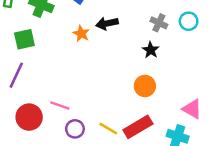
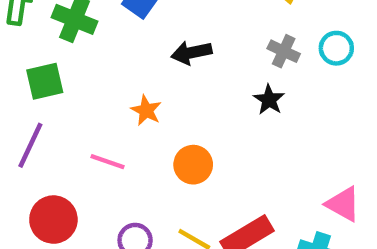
orange star: (81, 34) -> (146, 110), moved
orange circle: (145, 86) -> (193, 165), moved
pink line: (60, 106) -> (107, 162), moved

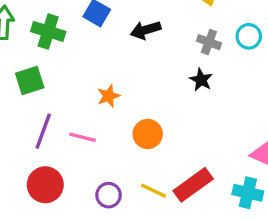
black arrow: (191, 53) -> (146, 30), moved
orange star: (146, 110) -> (109, 96), turned 30
purple line: (30, 145) -> (43, 131), moved

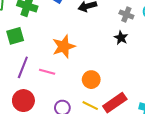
orange star: (109, 96) -> (64, 47), size x1.6
orange circle: (148, 134) -> (91, 80), moved

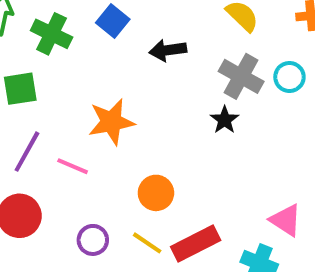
gray cross: (126, 14) -> (241, 76), size x1.5

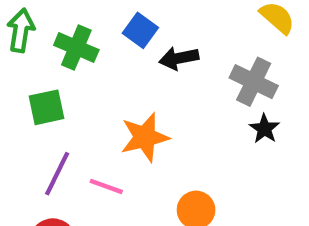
black arrow: (168, 50) -> (179, 58), moved
gray cross: (241, 76) -> (254, 82), moved

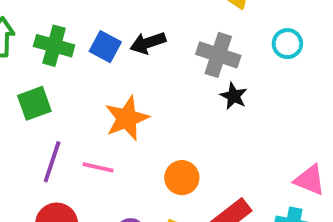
blue square: (140, 30) -> (105, 47), moved

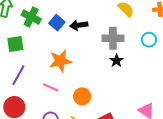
gray cross: (218, 55) -> (113, 38), turned -30
pink line: (98, 167) -> (51, 87), moved

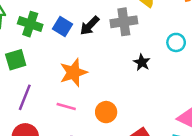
black arrow: (79, 25) -> (90, 26), turned -30
gray cross: (113, 38) -> (124, 22), moved
cyan circle: (149, 40) -> (176, 42), moved

